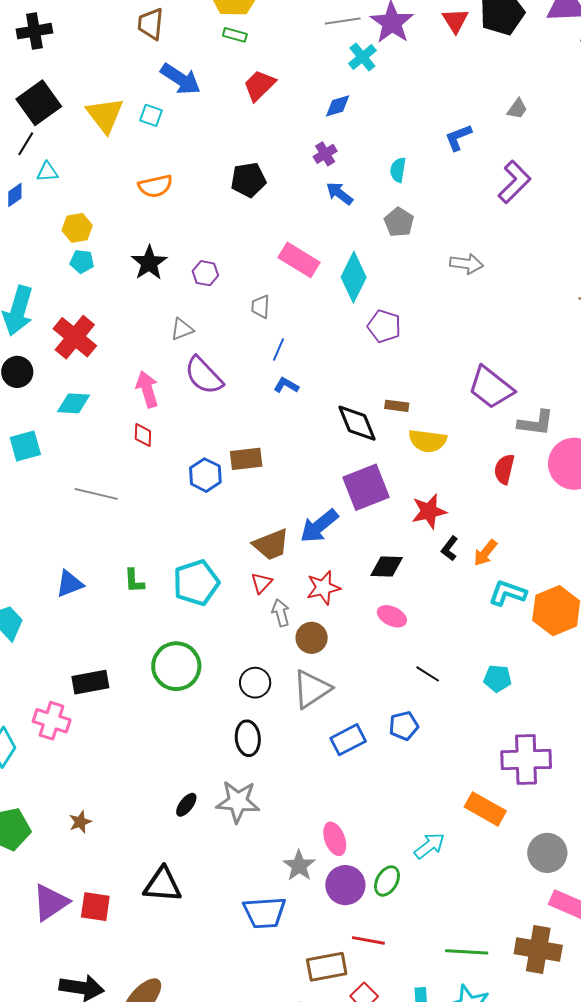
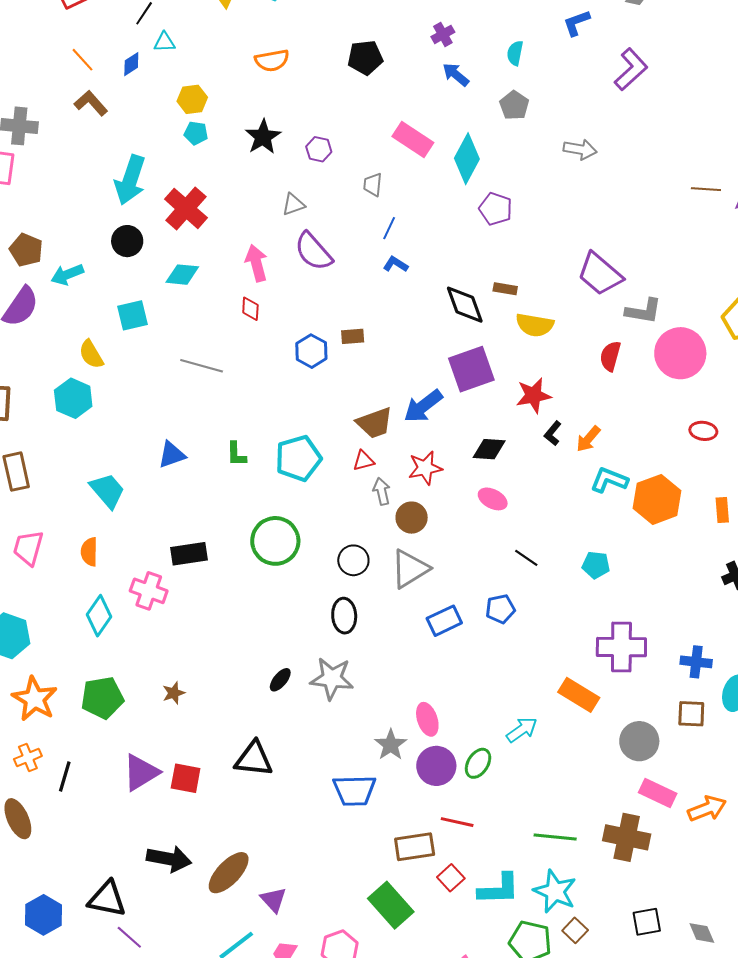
brown rectangle: (246, 459) -> (353, 336), size x0.7
red triangle: (261, 583) -> (364, 461), turned 30

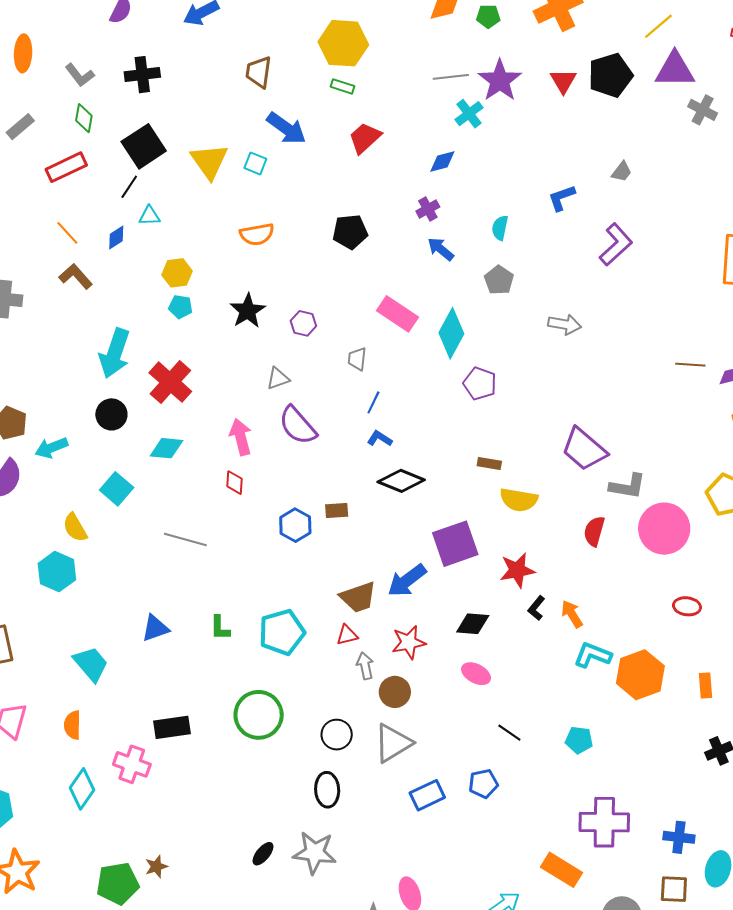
black diamond: (465, 305) -> (401, 481), moved, turned -48
cyan square: (133, 315) -> (117, 489), turned -36
orange arrow: (588, 439) -> (572, 614), turned 108
green pentagon: (102, 698) -> (118, 884), moved

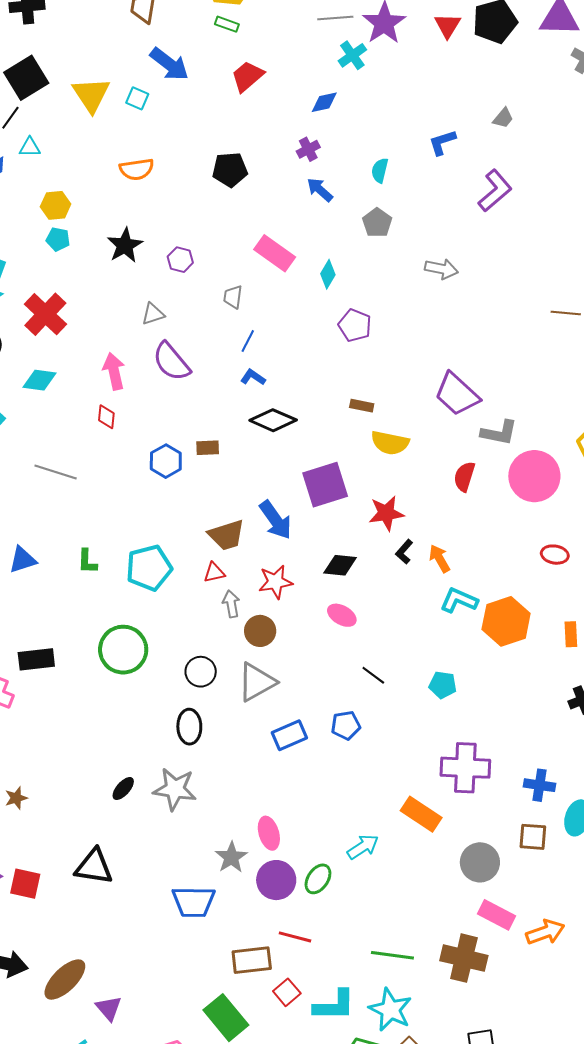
cyan diamond: (451, 333) -> (328, 274), size x0.6
blue arrow: (407, 581) -> (276, 520), turned -90

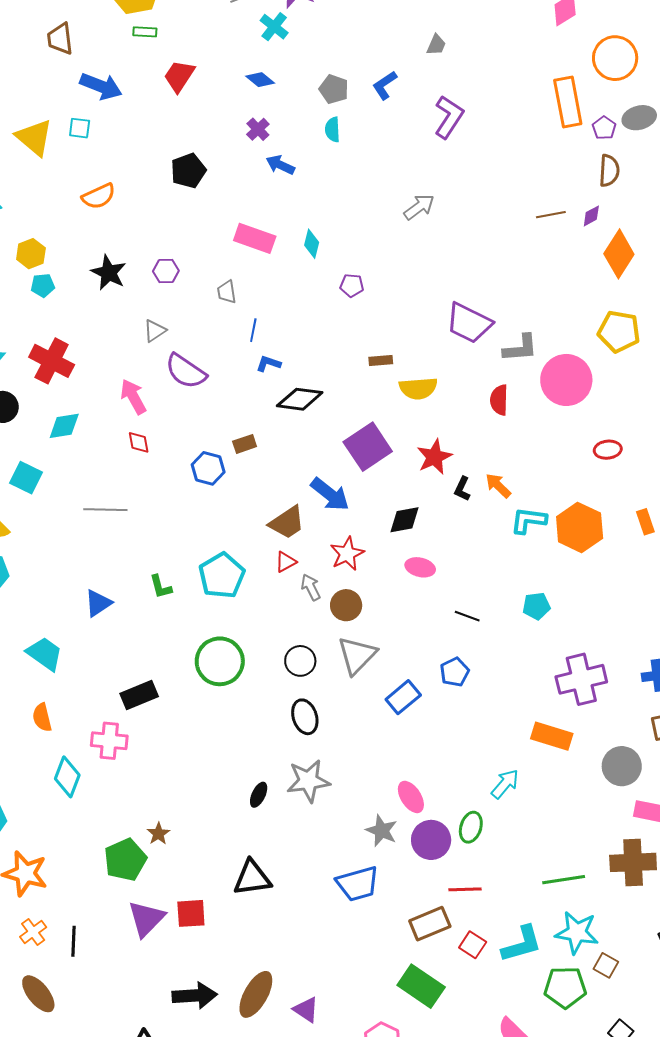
blue diamond: (324, 102) -> (260, 80), turned 68
gray pentagon: (377, 223) -> (334, 89), moved
gray arrow: (441, 269) -> (419, 207), turned -32
purple pentagon: (355, 325) -> (352, 285), size x0.7

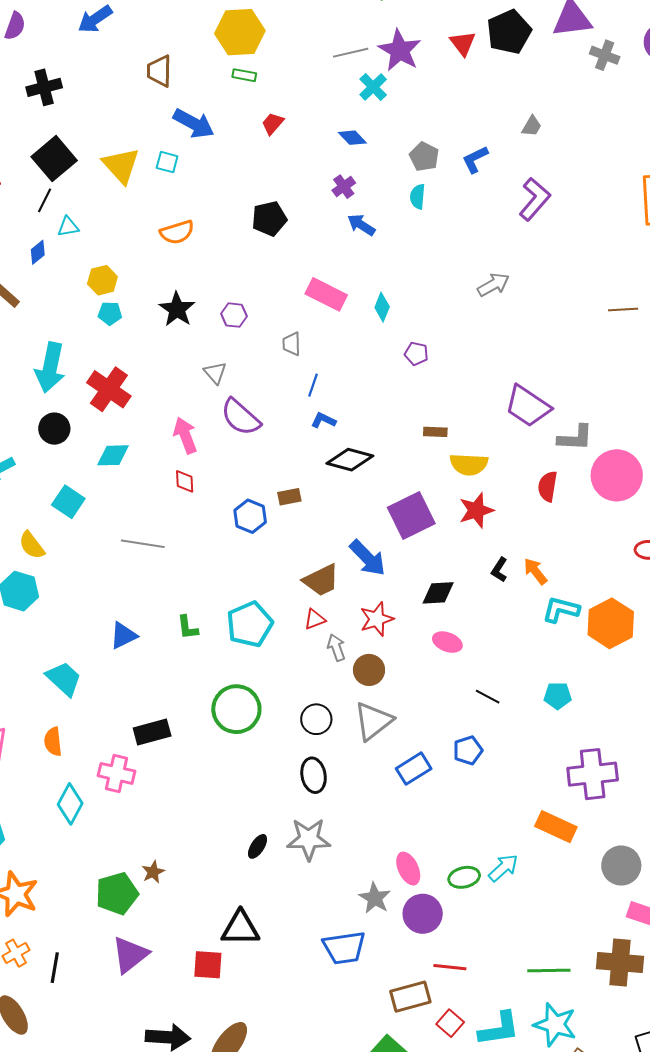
red trapezoid: (179, 76) -> (273, 124), size x0.7
gray triangle: (155, 331) -> (215, 373), turned -45
red star: (434, 457) -> (476, 510), moved
green ellipse: (471, 827) -> (464, 877), moved, turned 52
red square: (191, 913) -> (208, 965), moved

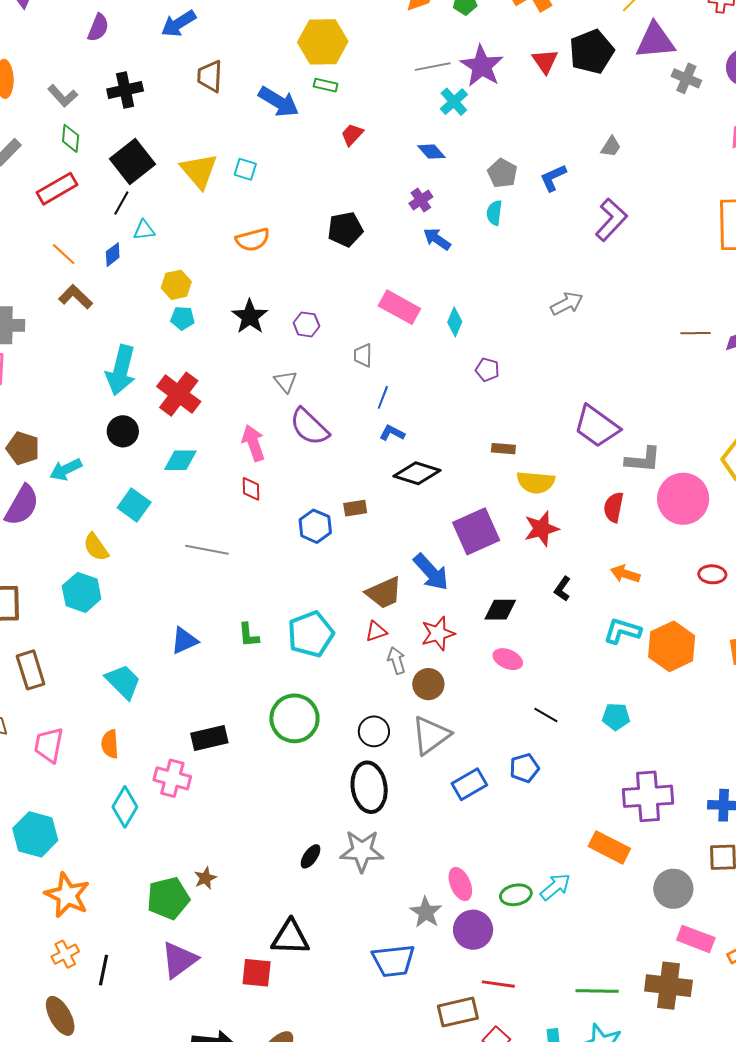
brown trapezoid: (159, 71) -> (210, 76), moved
blue arrow: (194, 123) -> (279, 102), moved
orange arrow: (535, 571) -> (625, 574), moved, turned -36
black ellipse: (314, 775) -> (369, 787), size x1.4

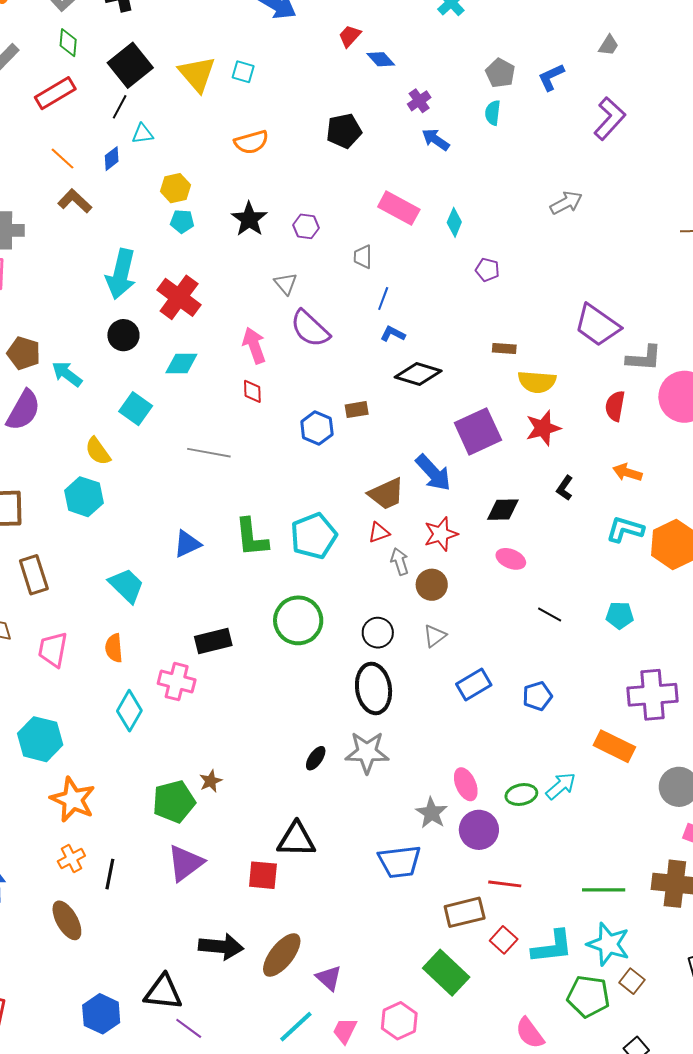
blue diamond: (431, 152) -> (381, 59), moved
cyan arrow: (66, 469) -> (67, 374), turned 64
green L-shape: (249, 635) -> (251, 537), size x1.6
gray triangle: (431, 735) -> (435, 636), size x0.6
blue pentagon: (524, 768) -> (537, 696), moved

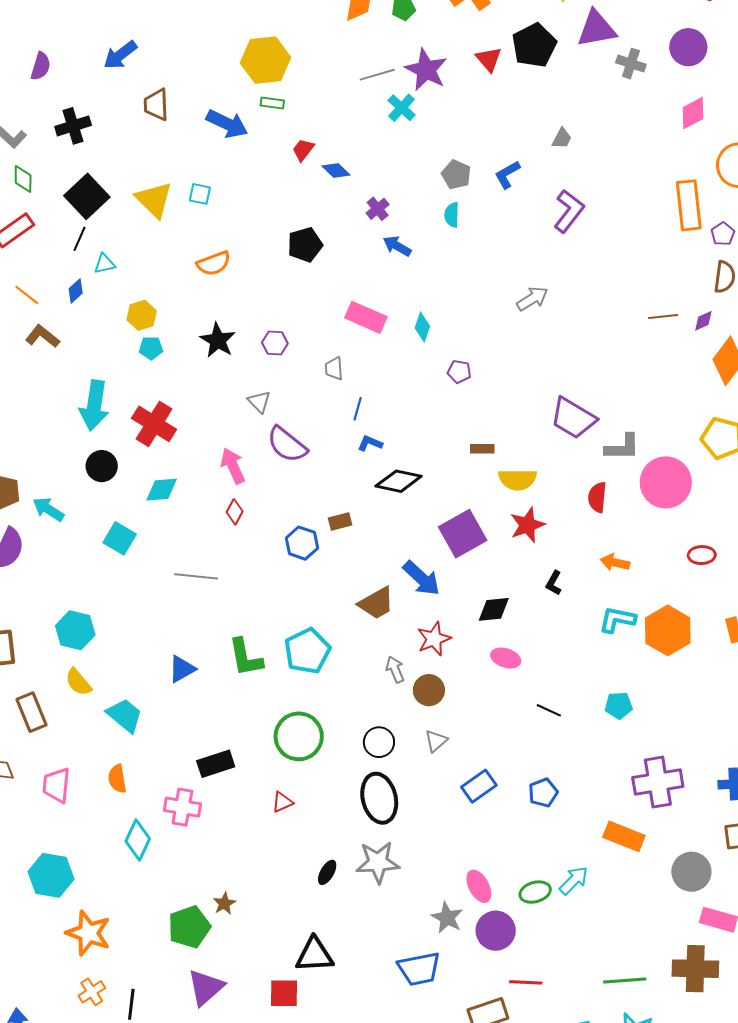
red diamond: (252, 391) -> (235, 512), turned 35
yellow semicircle: (98, 451) -> (78, 682), moved
red triangle: (379, 533) -> (282, 802), moved

